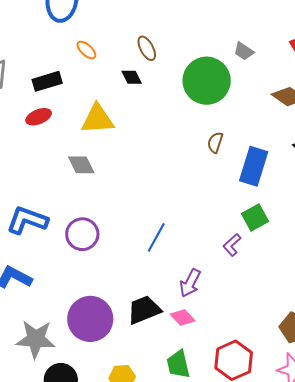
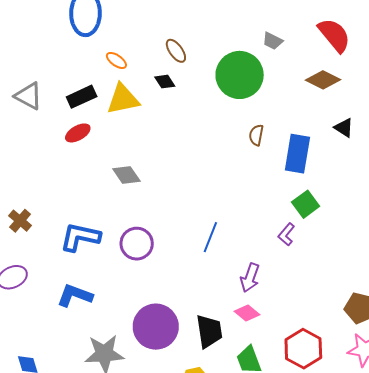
yellow triangle: (98, 119) -> (123, 99), moved
black trapezoid: (144, 310) -> (209, 331), moved, turned 111

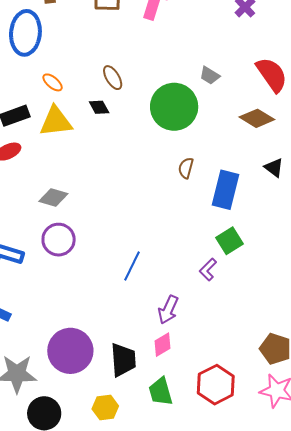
gray diamond: (126, 175) -> (53, 197), turned -44
purple circle: (137, 244) -> (59, 240), moved
pink diamond: (247, 313) -> (163, 345), turned -75

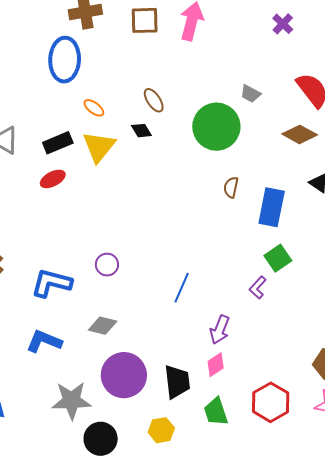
yellow triangle: (56, 121) -> (99, 147), turned -42
gray diamond: (53, 197) -> (103, 326), moved
purple circle: (59, 240) -> (107, 265), size x0.7

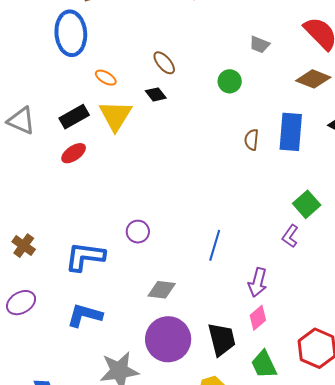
green circle: (216, 127) -> (230, 81), size x0.5
blue rectangle: (272, 207) -> (291, 132), moved
gray diamond: (103, 326) -> (162, 290), moved

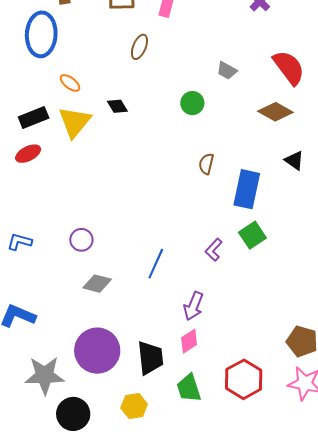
brown ellipse: (164, 63) -> (139, 47), moved, turned 55
blue rectangle: (291, 132) -> (247, 189), moved
purple L-shape: (290, 236) -> (214, 250), moved
blue L-shape: (85, 257) -> (19, 242), moved, size x0.6
gray diamond: (162, 290) -> (97, 284), moved

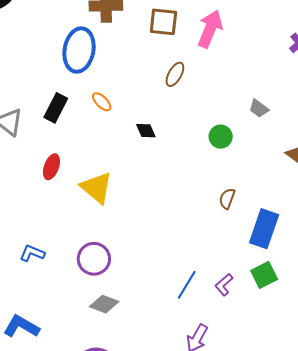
black rectangle: (34, 118) -> (56, 108), moved, turned -48
yellow triangle: (75, 122) -> (96, 188), moved, turned -36
red ellipse: (28, 154) -> (51, 167), turned -50
purple circle: (81, 240) -> (94, 259), size x1.4
blue line: (156, 264) -> (187, 285), moved

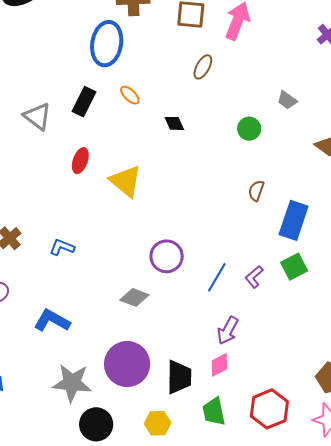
purple circle: (94, 259) -> (167, 256), moved

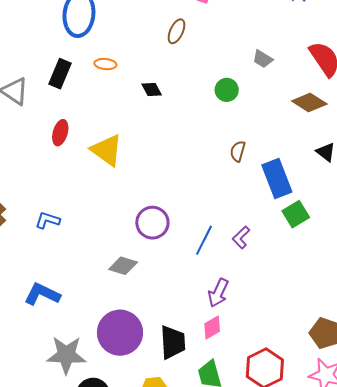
orange ellipse: (130, 95) -> (105, 64), turned -35
blue rectangle: (294, 220) -> (277, 178), turned -36
green square: (294, 267) -> (296, 214), moved

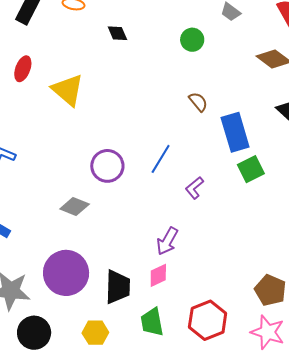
brown semicircle: (238, 151) -> (198, 102), turned 120
blue line: (204, 240) -> (161, 159), moved

